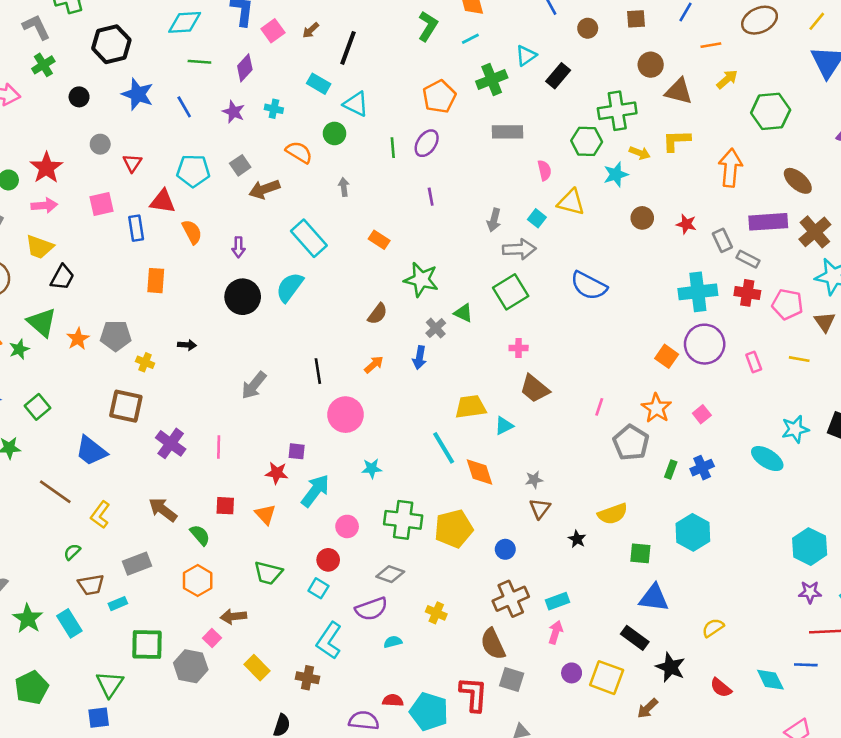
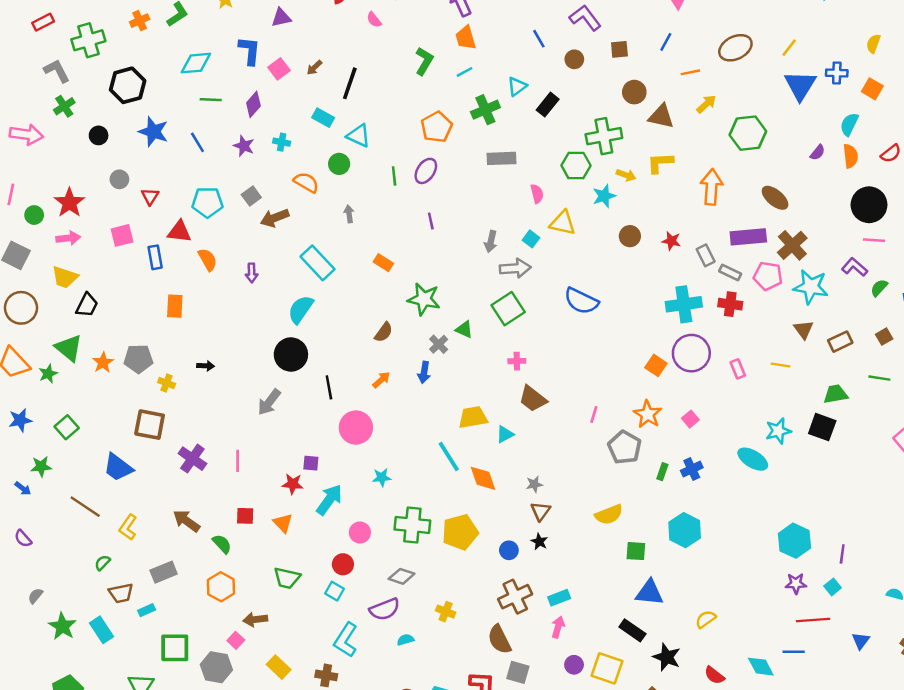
black circle: (243, 297) -> (291, 354), moved
pink pentagon: (787, 304) -> (768, 276), moved
black star: (577, 539) -> (539, 542), moved

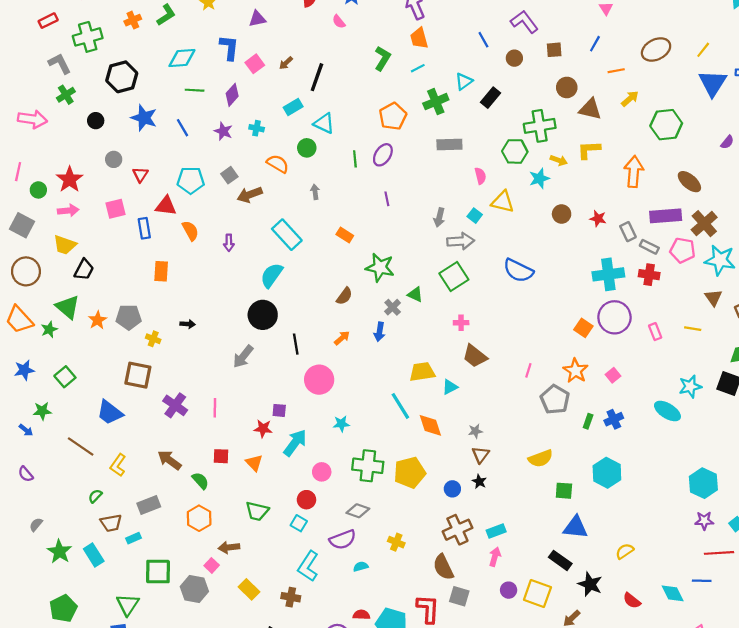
cyan rectangle: (323, 118) -> (293, 107), turned -60

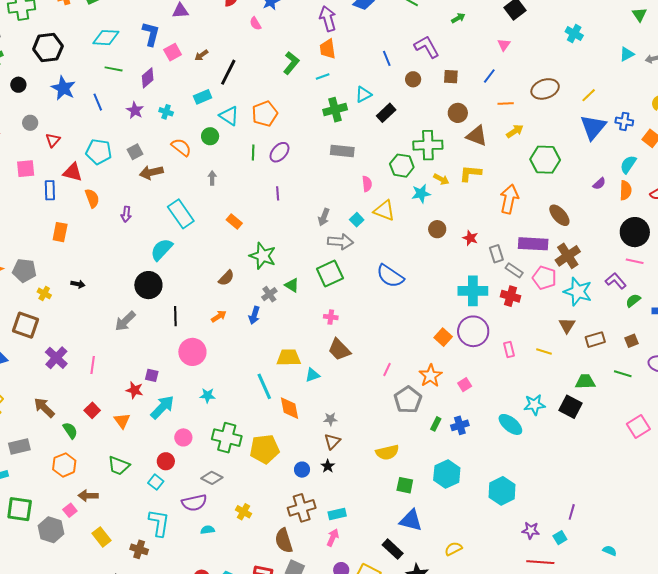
orange pentagon: (393, 116) -> (265, 114), moved
red square: (221, 456) -> (92, 410), turned 35
cyan hexagon: (703, 483) -> (502, 491), moved
cyan L-shape: (308, 566) -> (159, 523), turned 148

